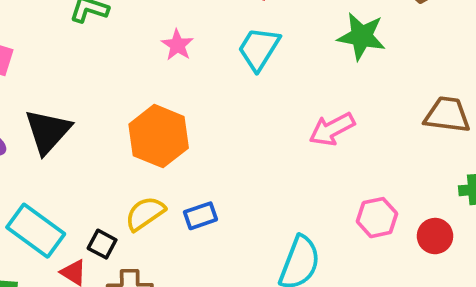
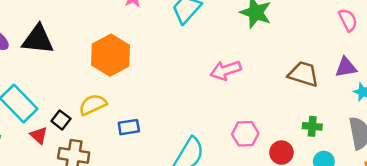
black triangle: (48, 131) -> (38, 39), turned 44
blue rectangle: (200, 216) -> (129, 127), moved

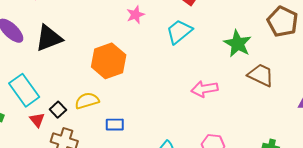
black triangle: (38, 39) -> (49, 38), turned -36
brown trapezoid: (303, 74) -> (261, 75), moved

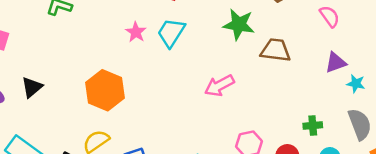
pink star: (135, 15) -> (136, 32), moved
black triangle: (49, 38) -> (32, 87), size x0.7

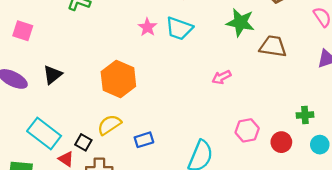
cyan trapezoid: (171, 33) -> (179, 28), turned -104
pink arrow: (219, 86) -> (222, 77), size x0.7

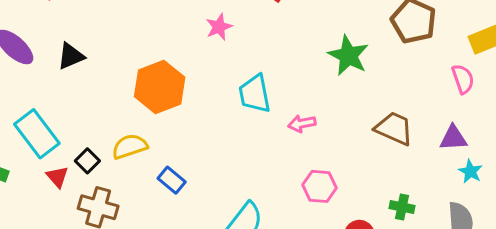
cyan trapezoid: (179, 28) -> (255, 94), moved, turned 44
brown trapezoid: (273, 46) -> (394, 128), moved
pink hexagon: (247, 130) -> (320, 186), moved
blue rectangle: (144, 140) -> (172, 180), turned 42

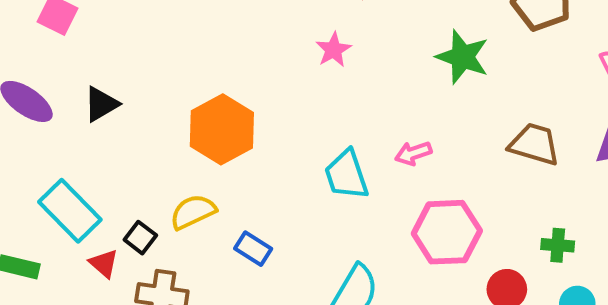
pink star: (219, 27) -> (333, 50), moved
cyan trapezoid: (255, 94) -> (347, 175), moved
pink hexagon: (320, 186) -> (447, 232), size x1.5

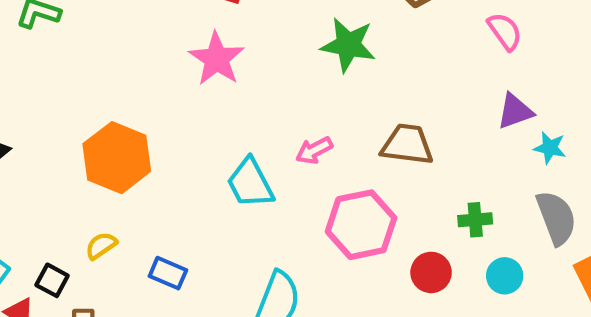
pink star: (333, 50) -> (217, 59), size x1.5
brown trapezoid: (534, 144) -> (407, 144), moved
yellow semicircle: (193, 212) -> (101, 246), size x0.7

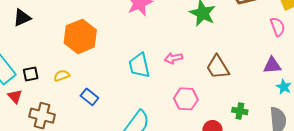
brown trapezoid: (407, 144) -> (218, 67), turned -144
pink hexagon: (361, 225) -> (186, 99), size x0.7
black square: (52, 280) -> (31, 74), moved, turned 35

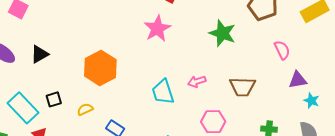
pink semicircle: (278, 27) -> (282, 50), moved
brown trapezoid: (218, 67) -> (243, 87), turned -52
black square: (31, 74) -> (54, 99), moved

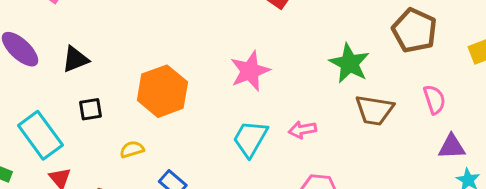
pink star: (157, 29) -> (250, 71), moved
brown trapezoid: (243, 87) -> (374, 110), moved
cyan trapezoid: (163, 92) -> (250, 139), turned 40
black square: (54, 99) -> (91, 109), moved

